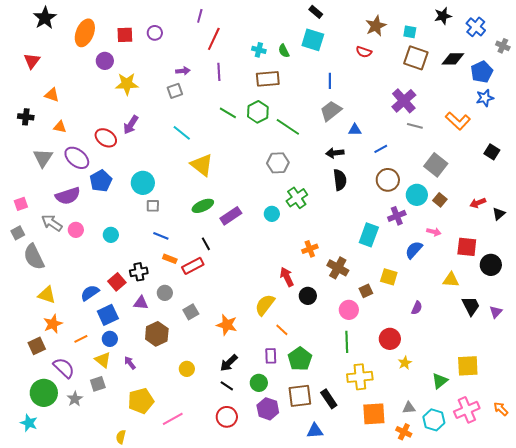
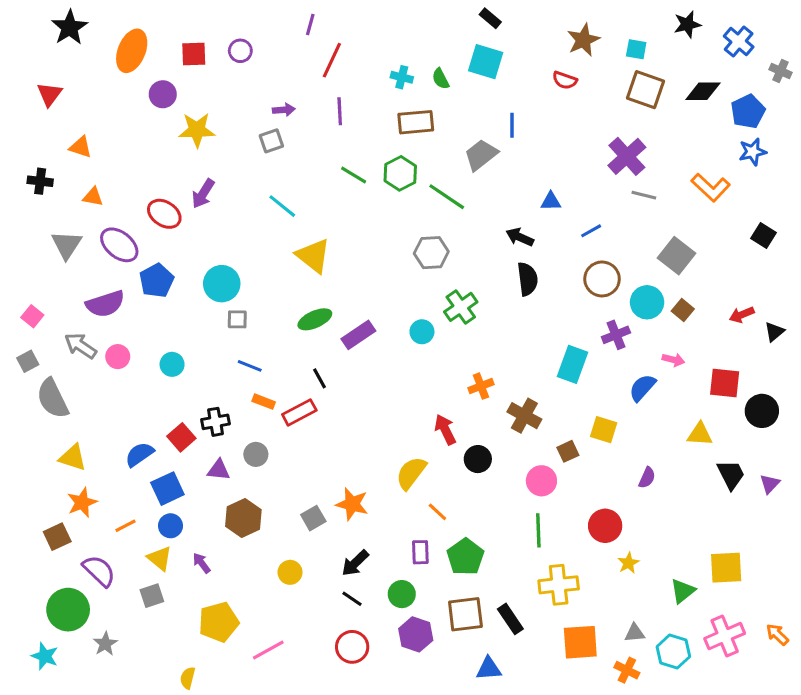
gray trapezoid: (331, 111) -> (481, 155), moved
black arrow: (335, 153) -> (520, 237), turned 30
pink square: (21, 204) -> (32, 316), turned -32
gray square: (191, 312) -> (313, 518), moved
gray star: (75, 399) -> (105, 644), moved

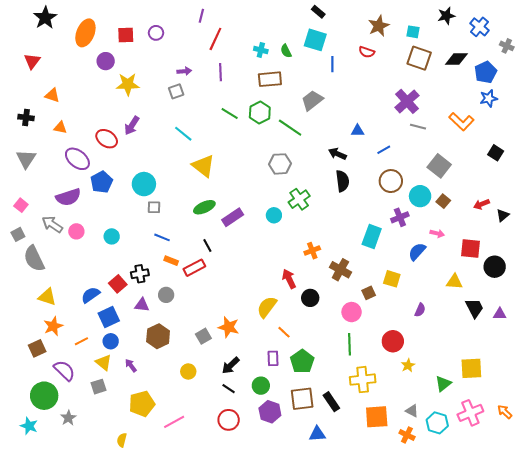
blue line: (512, 125) -> (332, 64), moved
gray triangle: (66, 245) -> (26, 159), moved
purple triangle: (770, 484) -> (500, 314), turned 48
gray triangle: (635, 633) -> (412, 411), turned 32

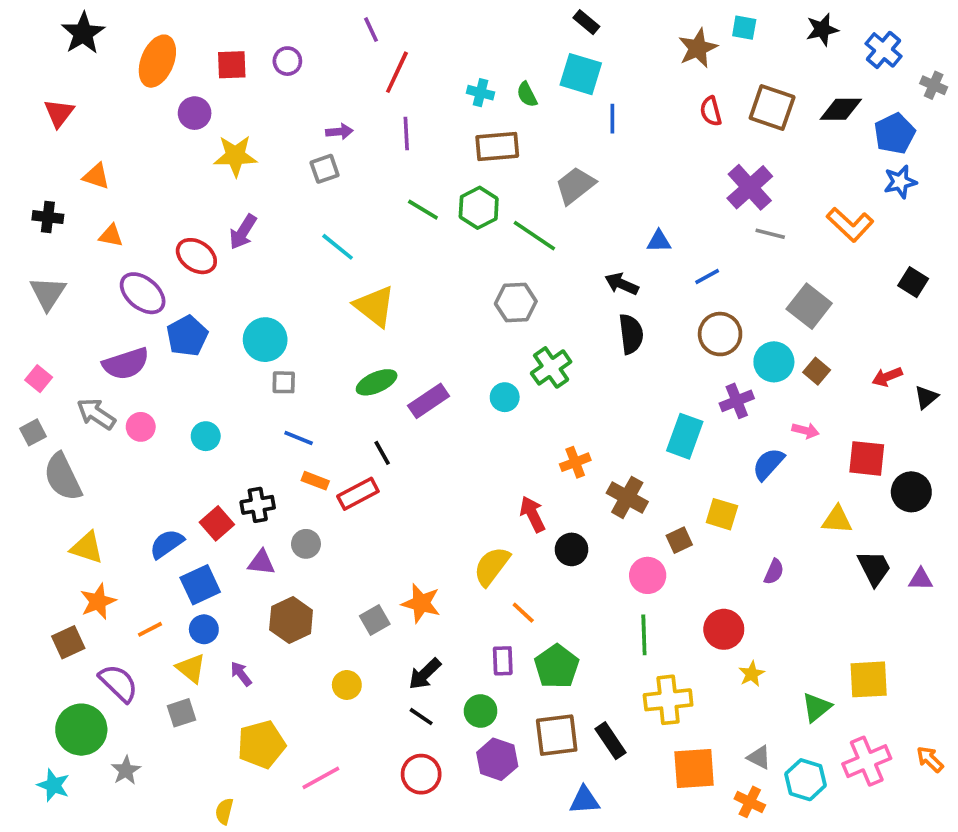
purple line: (201, 16) -> (371, 30), turned -40
cyan square: (413, 32) -> (744, 28), moved
red semicircle: (367, 52) -> (711, 111), moved, turned 56

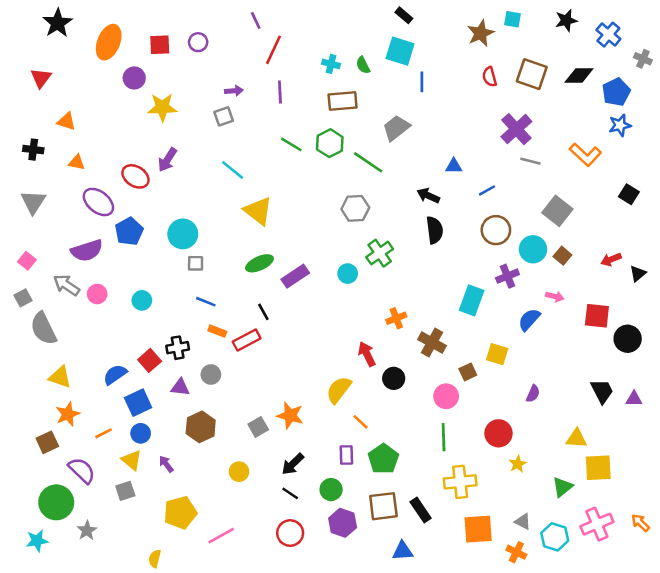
yellow triangle: (837, 520) -> (576, 438), moved
cyan star: (53, 785) -> (37, 541), turned -30

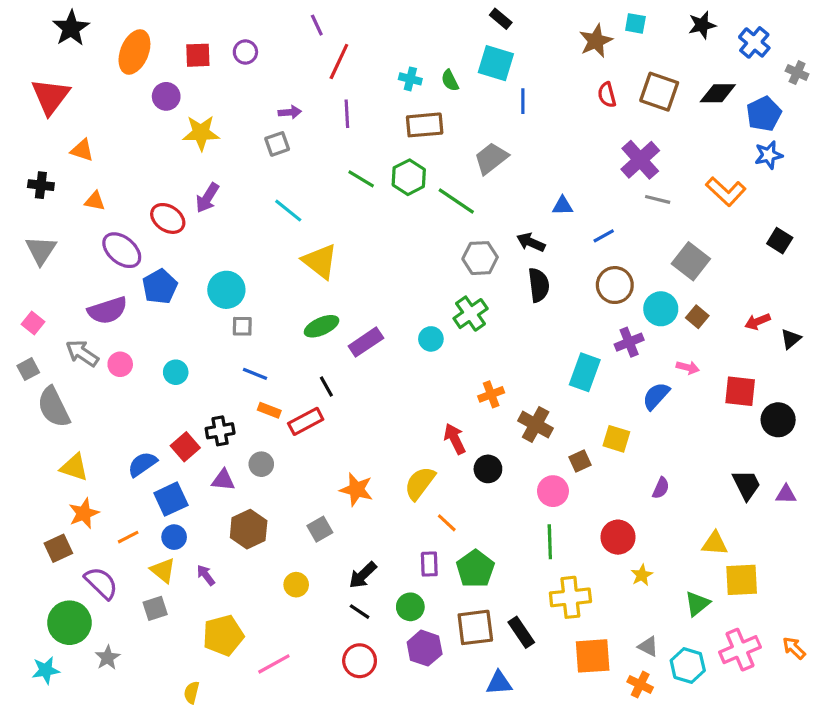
red triangle: (41, 78) -> (50, 96), size x1.5
gray hexagon: (355, 208) -> (480, 258), moved
orange star: (290, 415) -> (356, 490), moved

